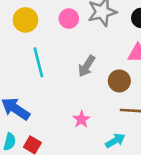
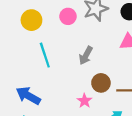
brown circle: (119, 81) -> (101, 83), moved

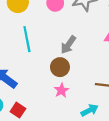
brown circle: (101, 83) -> (60, 67), moved

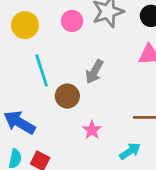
brown circle: (60, 67) -> (67, 96), moved

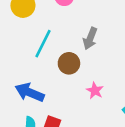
cyan line: (42, 70) -> (43, 44), turned 52

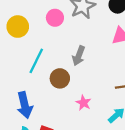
blue arrow: (30, 92) -> (25, 105), turned -125

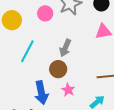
brown circle: (60, 78) -> (58, 69), moved
blue arrow: (25, 105) -> (41, 93), moved

